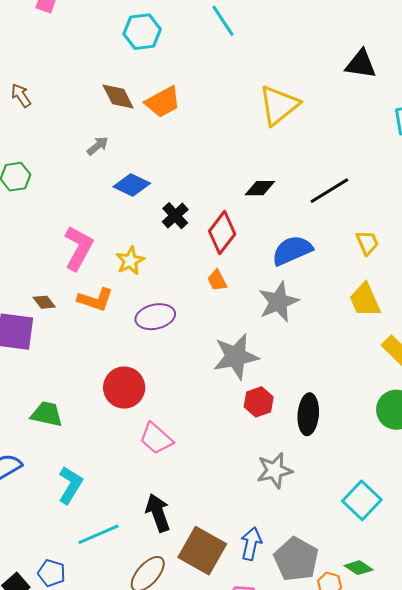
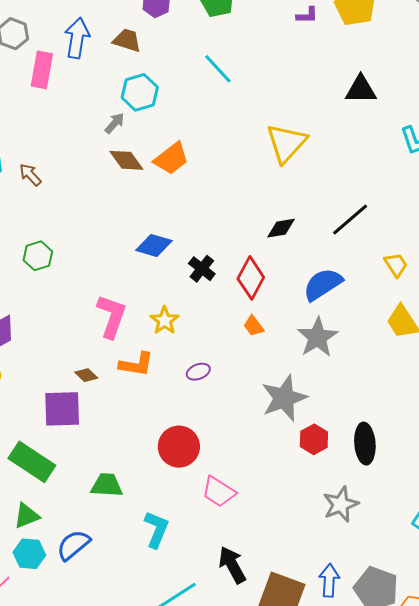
gray arrow: (98, 146) -> (115, 123), moved
purple ellipse: (155, 317) -> (198, 372), size x0.6
cyan L-shape: (70, 485) -> (156, 529), moved

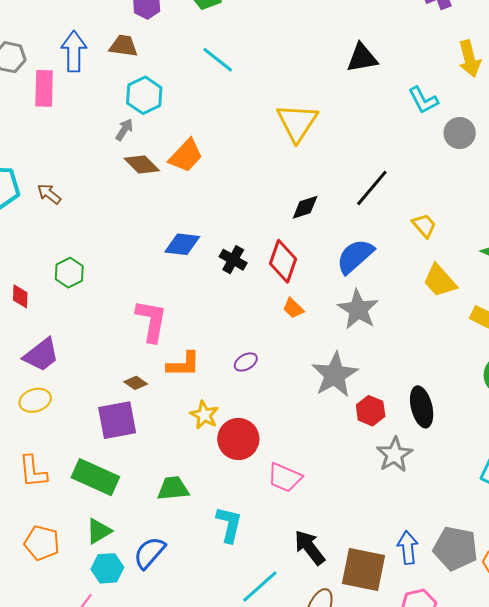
yellow star: (165, 320) -> (204, 415), moved
gray star: (341, 504) -> (394, 455), moved

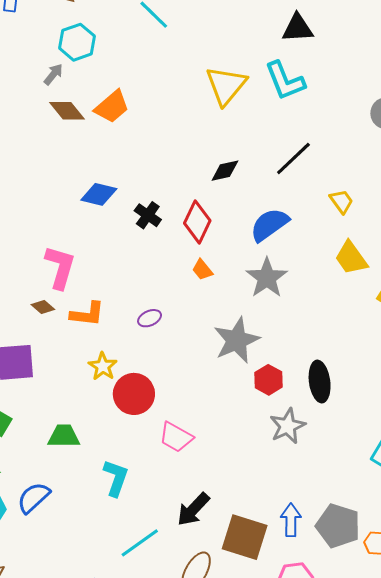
cyan L-shape: (423, 100) -> (285, 81), moved, size x1.4
brown diamond: (136, 383) -> (43, 307), moved
black arrow: (310, 547) -> (193, 509), turned -105

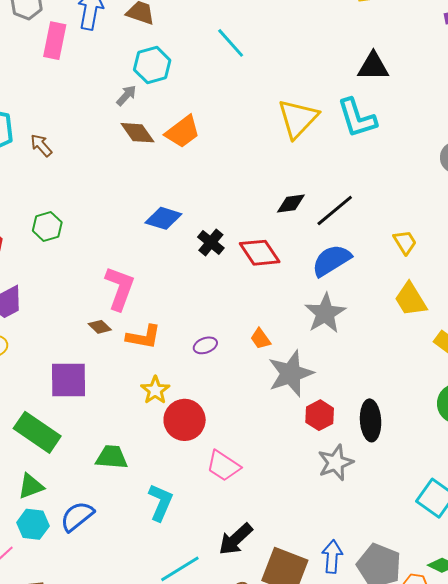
black line: (293, 158) -> (335, 210), moved
red diamond: (197, 222) -> (260, 253), turned -63
orange trapezoid: (202, 270) -> (261, 339), moved

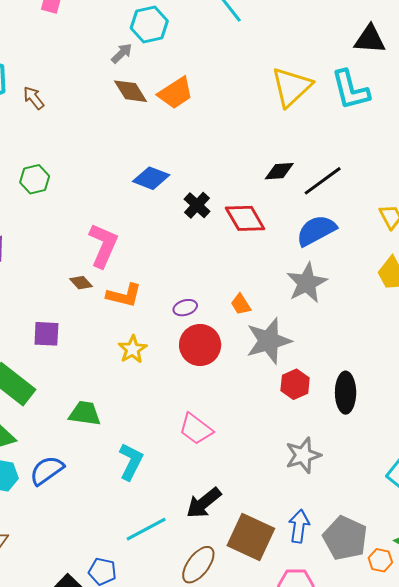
purple square: (68, 380) -> (46, 334), size x0.7
red circle: (185, 420) -> (200, 345), moved
gray star: (336, 463) -> (303, 455), moved

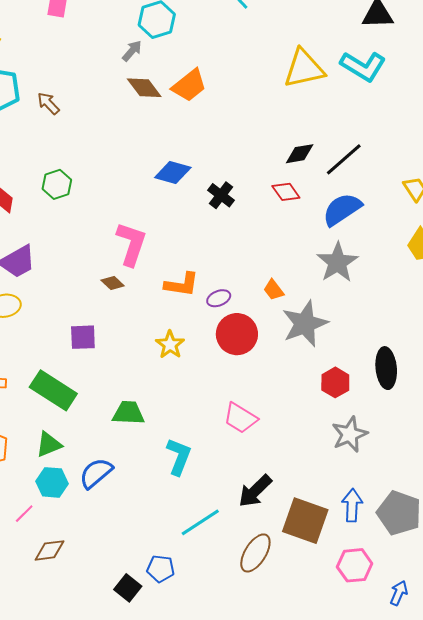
yellow triangle: (291, 87) -> (304, 69), turned 36
cyan L-shape: (350, 90) -> (363, 66), turned -39
red diamond: (245, 218) -> (286, 192), moved, size x0.7
orange L-shape: (124, 295) -> (182, 284), moved
red hexagon: (295, 384) -> (335, 382), moved

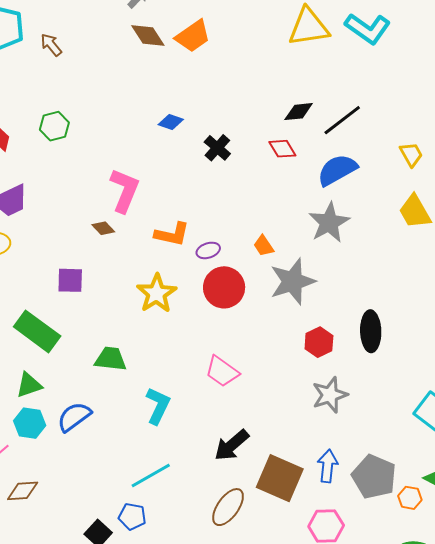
blue diamond: (173, 173) -> (171, 122), size x0.7
yellow star: (170, 345) -> (157, 293), size x1.4
cyan line: (200, 522) -> (151, 475), moved

